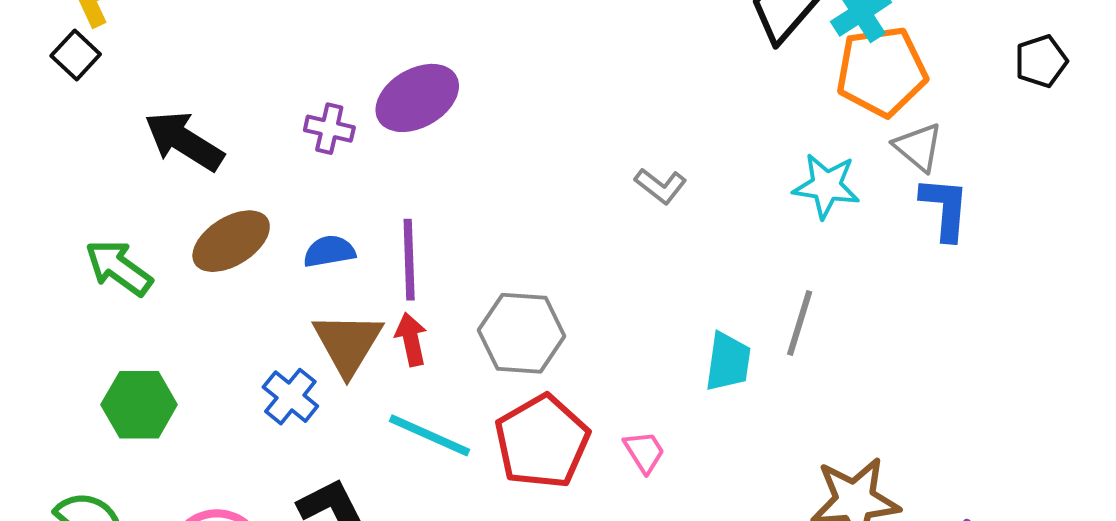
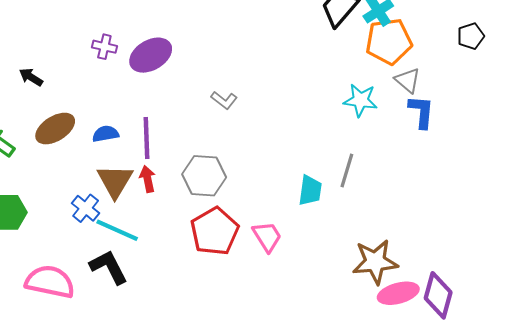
purple cross: (329, 129) -> (104, 47), moved
black arrow: (184, 141) -> (31, 77), size x0.6
gray L-shape: (661, 186) -> (224, 100), moved
cyan line: (430, 435) -> (117, 230), moved
pink trapezoid: (644, 452) -> (267, 237), size x1.4

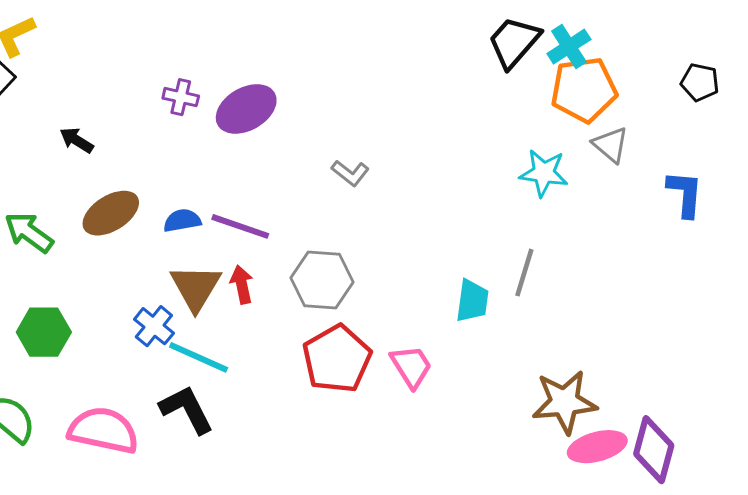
black pentagon: (471, 36) -> (700, 82), turned 30
blue L-shape: (421, 112) -> (685, 194), moved
purple line: (146, 138) -> (240, 226), turned -69

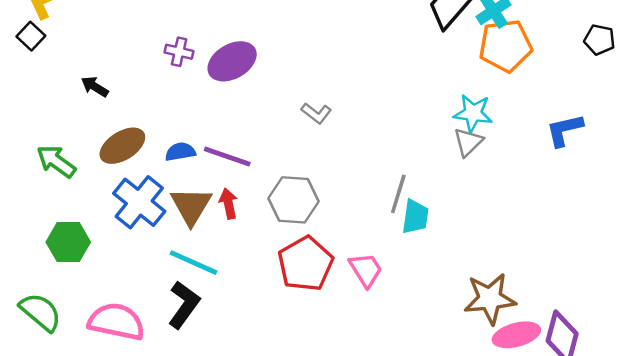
gray triangle: (611, 145) -> (468, 142), moved, turned 36
blue L-shape: (685, 194) -> (565, 130), moved, turned -108
gray line: (524, 273) -> (398, 194), moved
blue cross: (154, 326) -> (139, 202), moved, size x1.6
black L-shape: (187, 409) -> (184, 305), turned 63

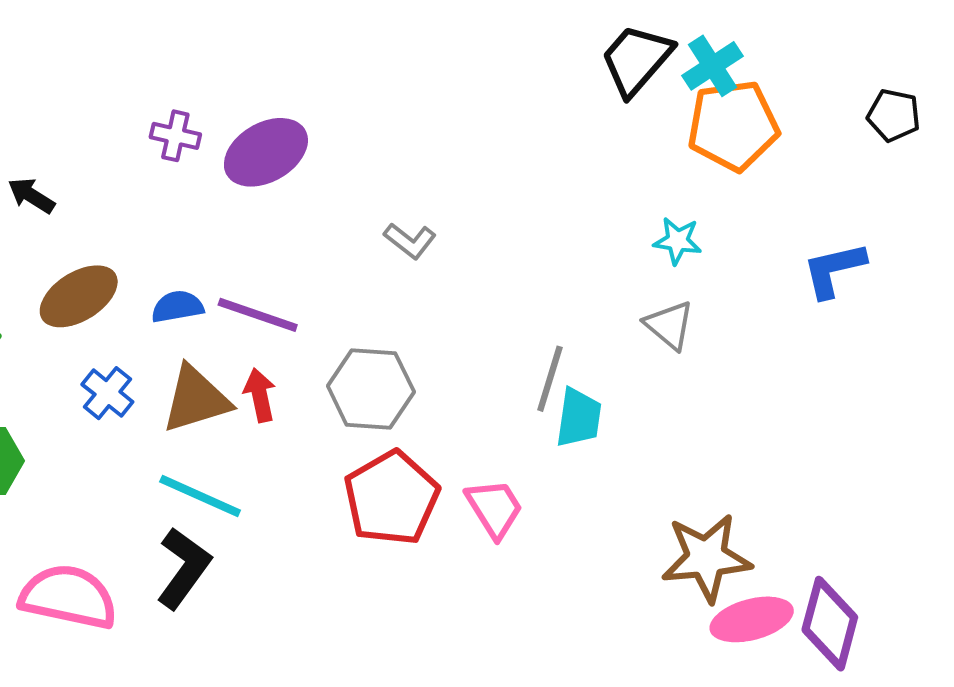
cyan star: (473, 113) -> (678, 241), size x0.7
gray triangle: (468, 142) -> (669, 325), moved, turned -36
blue cross: (139, 202) -> (107, 393), size x0.6
brown triangle: (191, 206) -> (196, 399), turned 42

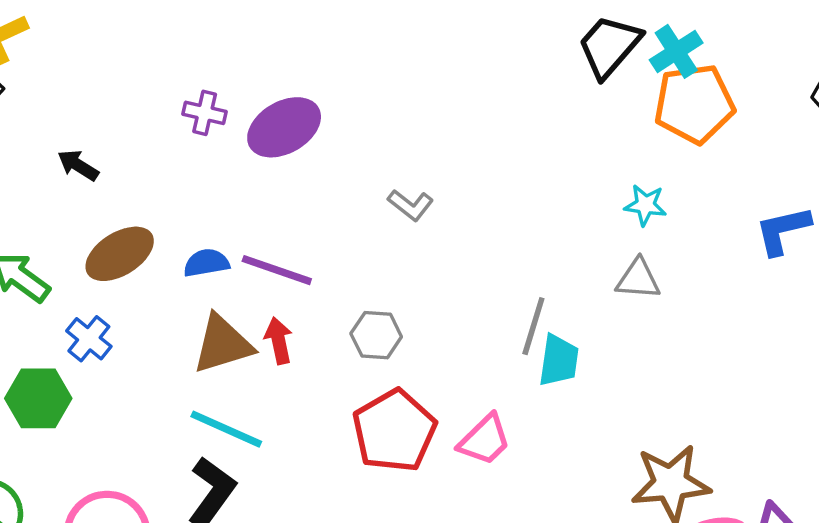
gray triangle: (669, 325) -> (638, 279), turned -36
gray hexagon: (371, 389) -> (376, 335), size x0.7
blue cross: (107, 393) -> (89, 339), moved
pink trapezoid: (494, 508) -> (485, 440), turned 78

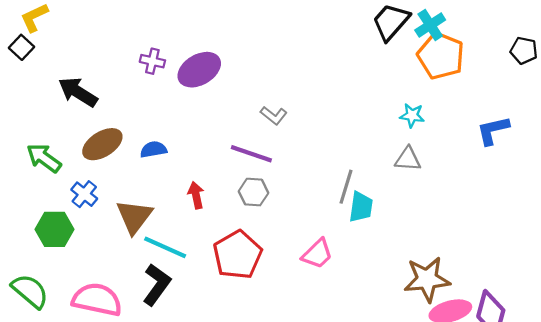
orange pentagon: (694, 104) -> (441, 56), turned 30
black arrow: (78, 165) -> (78, 92), size x1.6
purple line: (277, 270) -> (251, 154), moved
brown triangle: (223, 344) -> (134, 217), moved, turned -36
red pentagon: (394, 431) -> (238, 255), moved

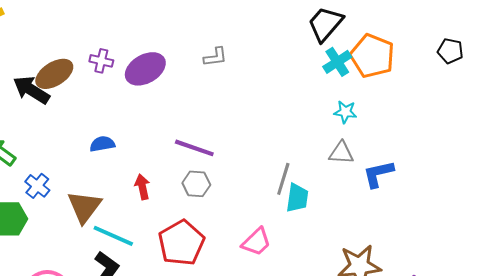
cyan cross: (430, 25) -> (337, 62), moved
gray L-shape: (274, 115) -> (215, 57), moved, turned -45
blue L-shape: (493, 130) -> (378, 174), moved
brown ellipse: (102, 144) -> (54, 74), moved

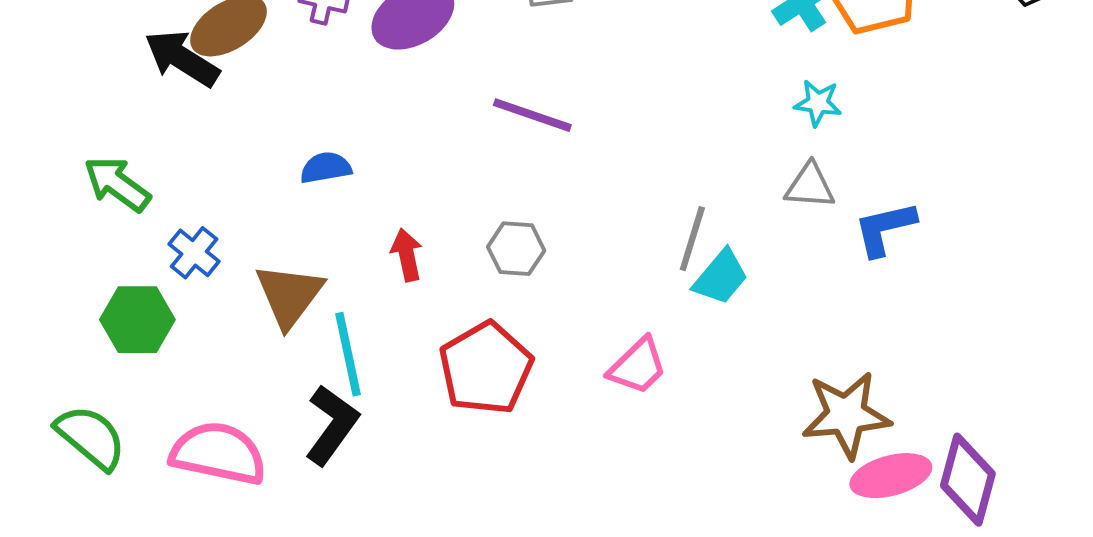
purple line: (194, 148) -> (532, 115), moved
cyan trapezoid: (297, 198) -> (721, 277), turned 32
cyan line: (113, 236) -> (348, 354), turned 54

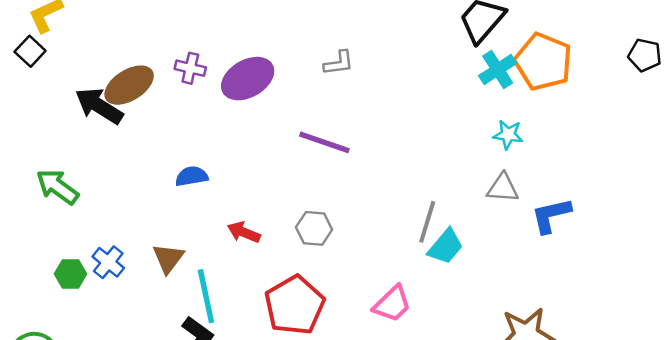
blue cross: (194, 253) -> (108, 262), moved
red arrow: (407, 255) -> (244, 232), turned -56
brown triangle: (289, 295) -> (168, 258), size x0.7
green hexagon: (137, 320) -> (70, 274), size x0.7

